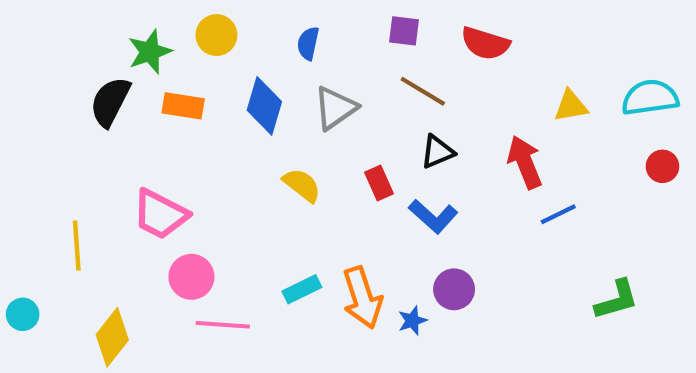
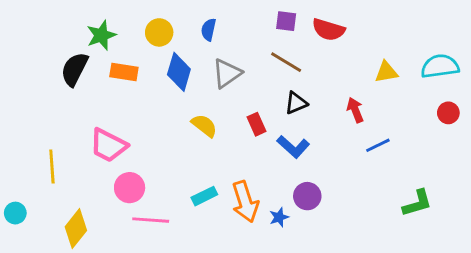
purple square: (404, 31) -> (286, 21), moved
yellow circle: (216, 35) -> (159, 32), moved
red arrow: (525, 162) -> (355, 110), size x0.7

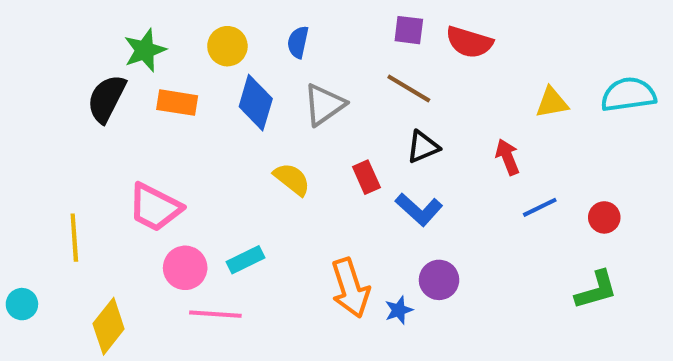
red circle: (448, 113) -> (604, 217), moved
cyan rectangle: (204, 196) -> (246, 260), moved

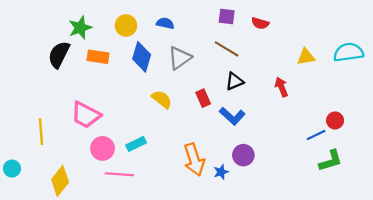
blue semicircle: (298, 42) -> (165, 23), turned 90
red semicircle: (469, 42) -> (260, 23), size x0.7
blue line: (540, 207) -> (316, 135), moved

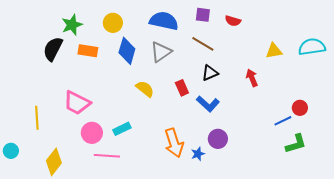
blue semicircle: (165, 23) -> (164, 21), moved, size x1.8

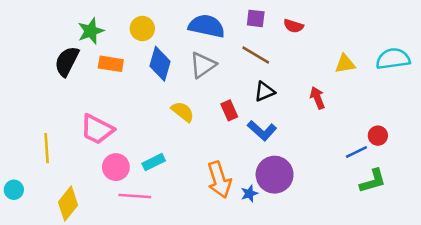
purple circle: (218, 139) -> (275, 175), size x1.5

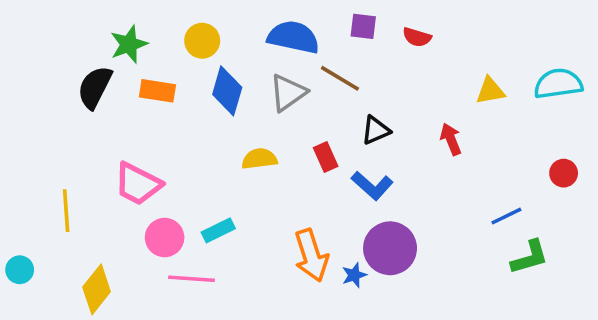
brown line: (256, 55) -> (340, 78), moved
yellow semicircle: (183, 112) -> (259, 159), turned -45
red circle: (378, 136) -> (564, 173), moved

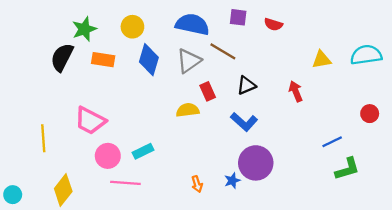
red rectangle: (326, 157) -> (208, 91), moved
yellow semicircle: (259, 159) -> (188, 110), moved
orange arrow: (311, 255) -> (197, 184), moved, size x0.5
cyan circle: (20, 270) -> (13, 195), moved

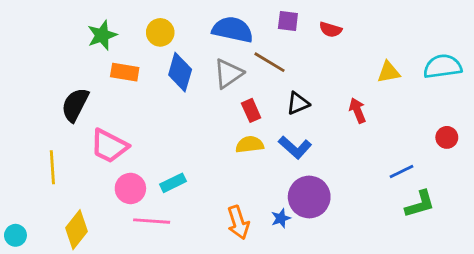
black semicircle: (62, 57) -> (75, 105), moved
yellow semicircle: (188, 110) -> (250, 144), moved
orange arrow: (197, 184) -> (238, 223), size x1.6

